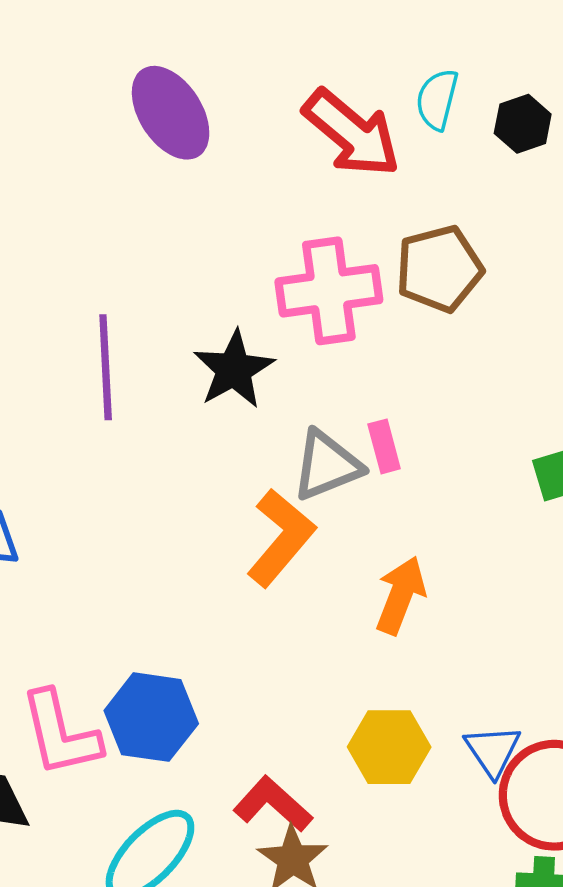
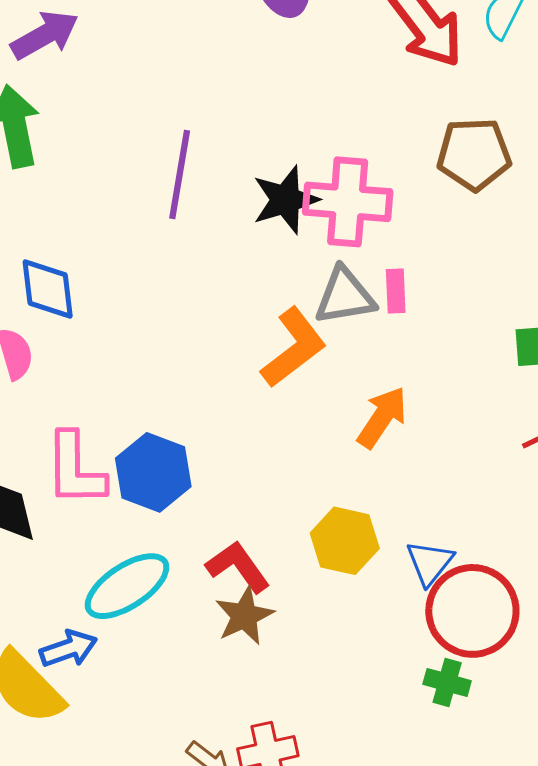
pink cross: (329, 291) -> (348, 202), moved

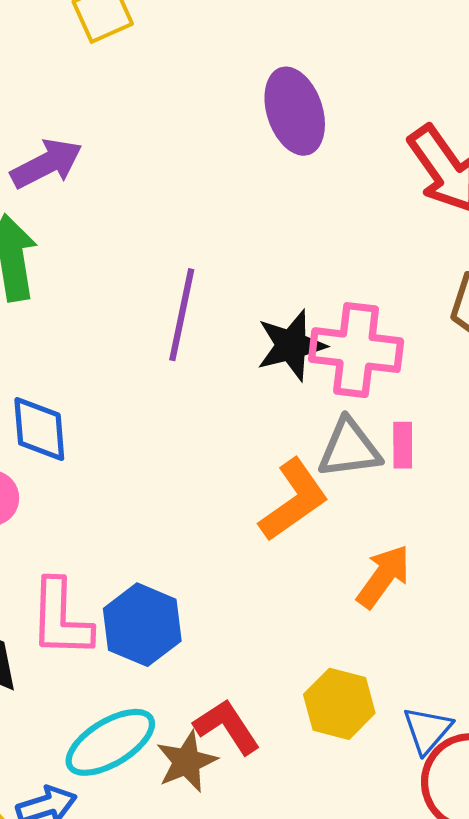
brown star: (244, 616) -> (187, 762), moved

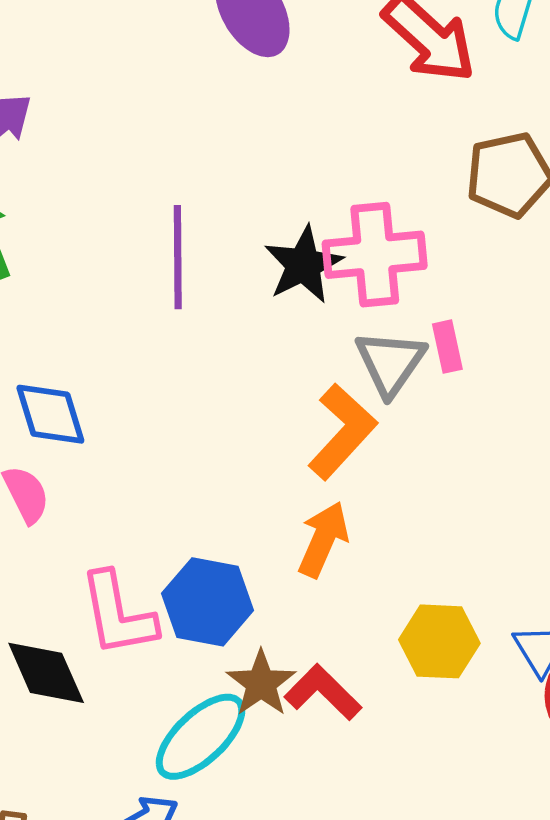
gray triangle: (349, 448) -> (390, 363), turned -36
orange arrow: (383, 576) -> (323, 539), moved
brown star: (187, 762) -> (261, 683), moved

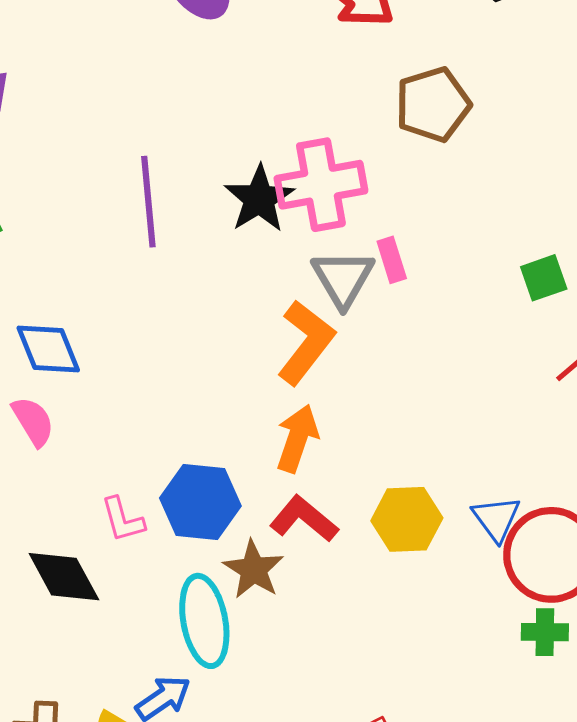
pink L-shape: (118, 614) -> (123, 520), size x0.6
red L-shape: (323, 692) -> (304, 519), moved
cyan ellipse: (200, 737) -> (204, 621), turned -52

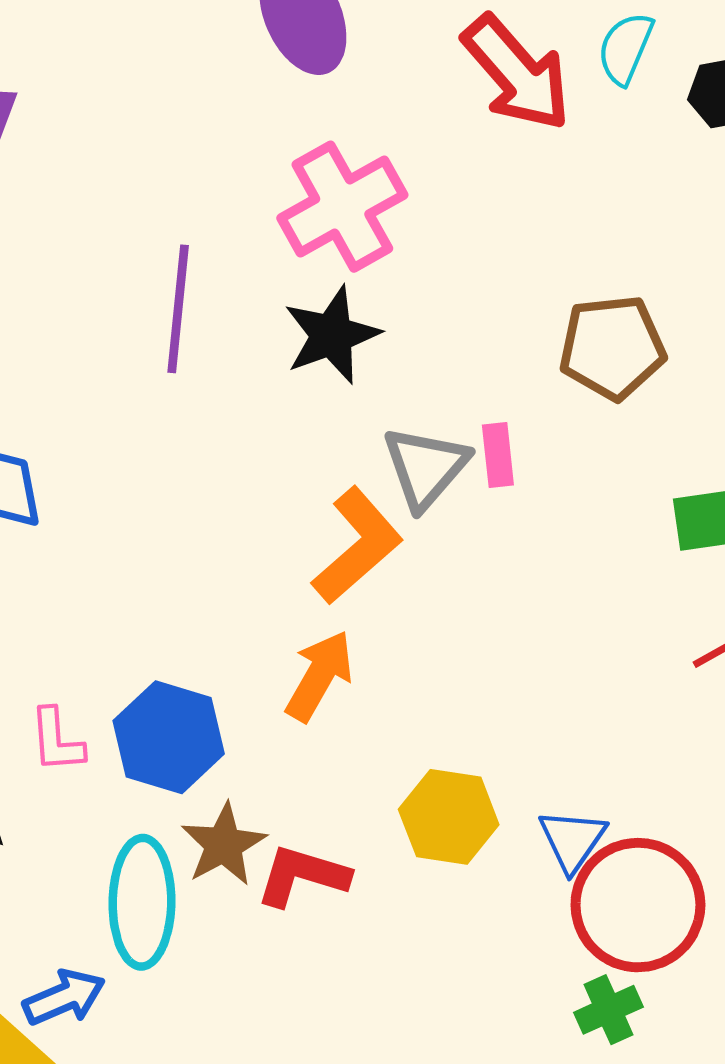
brown pentagon: (433, 104) -> (612, 347), moved
pink cross: (321, 185) -> (342, 207), moved, turned -30
red L-shape: (304, 519) -> (302, 876), moved, turned -34
green cross: (545, 632) -> (608, 1010), turned -36

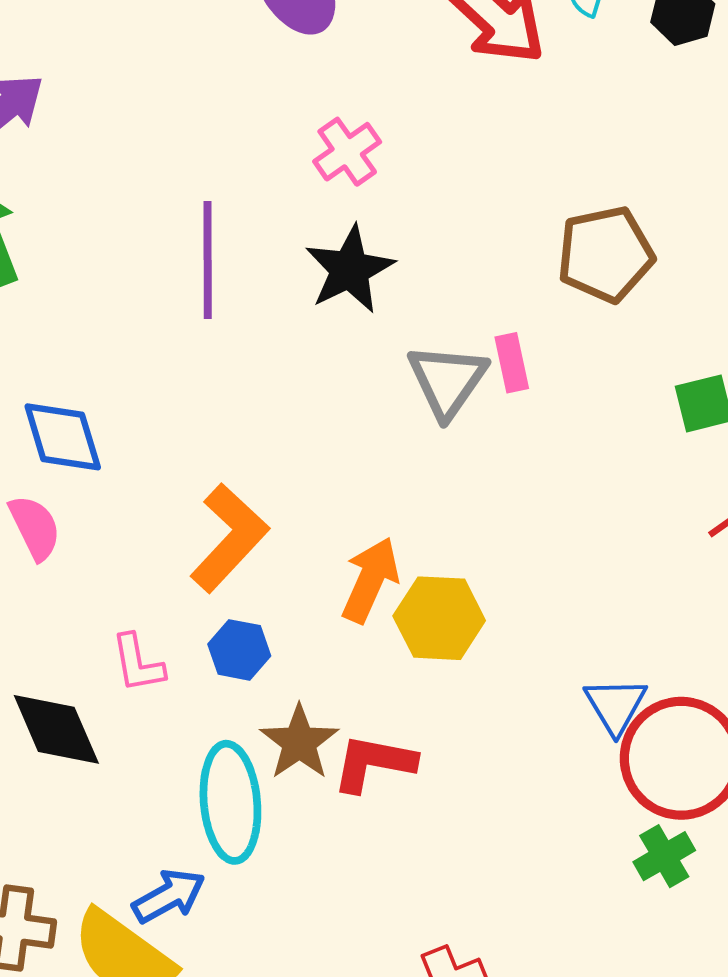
pink cross: (342, 207) -> (347, 152), size x0.6
orange L-shape: (357, 546) -> (229, 538), moved
blue hexagon: (169, 737) -> (239, 650), size x0.6
yellow hexagon: (449, 817) -> (439, 618), moved

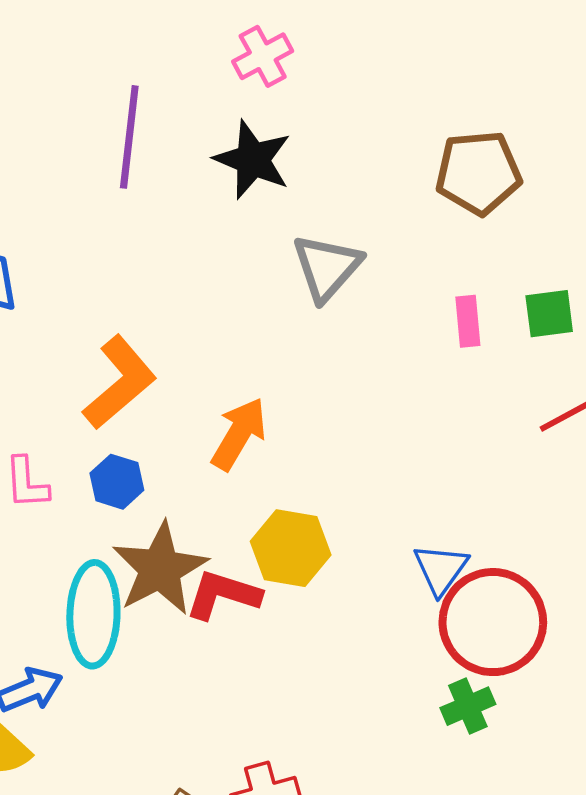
black star: (350, 269) -> (253, 160), turned -30
pink rectangle: (512, 363) -> (468, 321), moved
yellow hexagon: (439, 618) -> (291, 548), moved
brown star: (299, 742) -> (160, 569), size x1.4

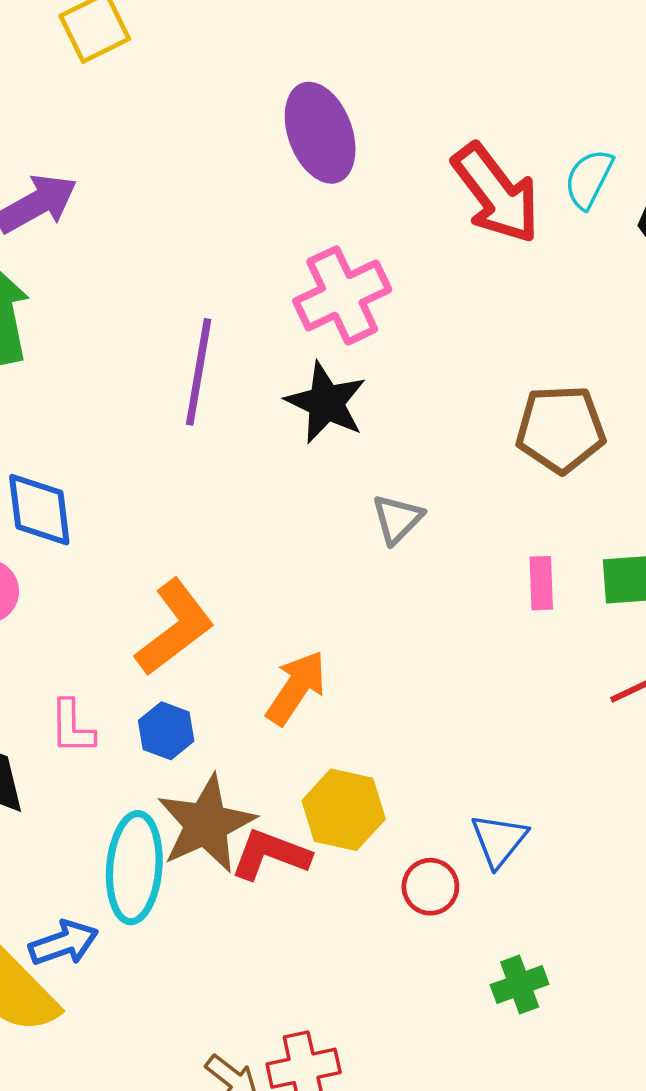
pink cross: (263, 56) -> (342, 295), size x1.5
gray triangle: (327, 267) -> (397, 519), size x0.7
red circle: (493, 622) -> (430, 887), moved, size x0.5

